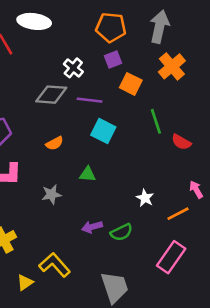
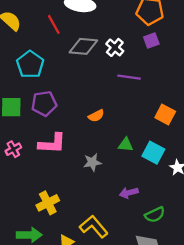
orange square: (131, 84) -> (165, 115), moved
gray diamond: (51, 95) -> (83, 46), moved
cyan square: (103, 131) -> (153, 153), moved
green semicircle: (121, 232) -> (155, 215), moved

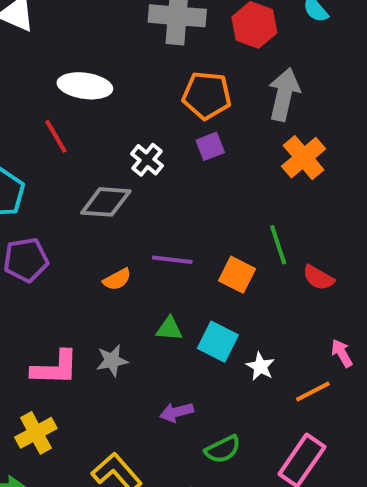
red line: (54, 24) -> (56, 136), moved
gray diamond: (83, 46) -> (106, 202), moved
purple line: (129, 77) -> (172, 260), moved
pink L-shape: (52, 143) -> (55, 368), moved

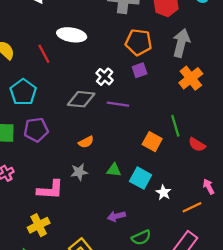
red line: (56, 136) -> (44, 54), moved
purple line: (172, 260) -> (118, 104), moved
gray star: (112, 361) -> (79, 172), moved

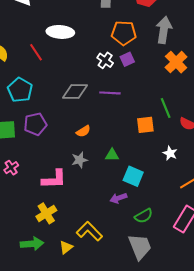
white cross: (105, 77) -> (105, 60), moved
orange square: (152, 142) -> (145, 125), turned -30
cyan square: (141, 178) -> (133, 176), moved
white star: (163, 192) -> (170, 153), moved

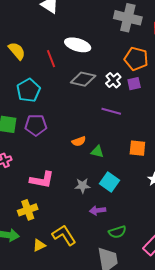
gray diamond: (75, 91) -> (83, 79), moved
green triangle: (112, 155) -> (97, 152), moved
gray star: (80, 160) -> (83, 186), moved
cyan square: (133, 176) -> (109, 182), moved

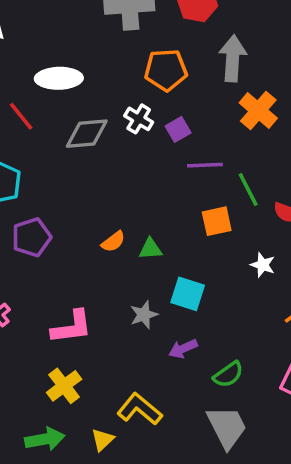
purple square: (134, 84) -> (178, 129), moved
purple line: (111, 111) -> (205, 165), moved

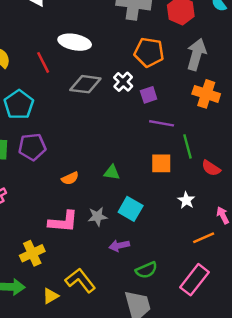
orange cross: (258, 111) -> (206, 94), turned -35
orange semicircle: (113, 242) -> (70, 178), moved
pink L-shape: (72, 327) -> (63, 222), moved

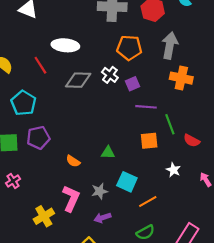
orange semicircle: (70, 178) -> (73, 161), turned 64
pink L-shape: (63, 222) -> (71, 198), turned -65
orange line: (204, 238) -> (148, 201), moved
purple arrow: (119, 246) -> (102, 218), moved
yellow cross: (32, 253) -> (44, 216), moved

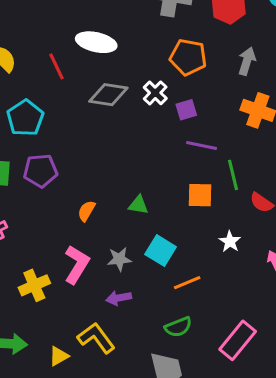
gray arrow: (170, 45) -> (247, 61), size x0.7
orange semicircle: (73, 161) -> (86, 211), turned 80

